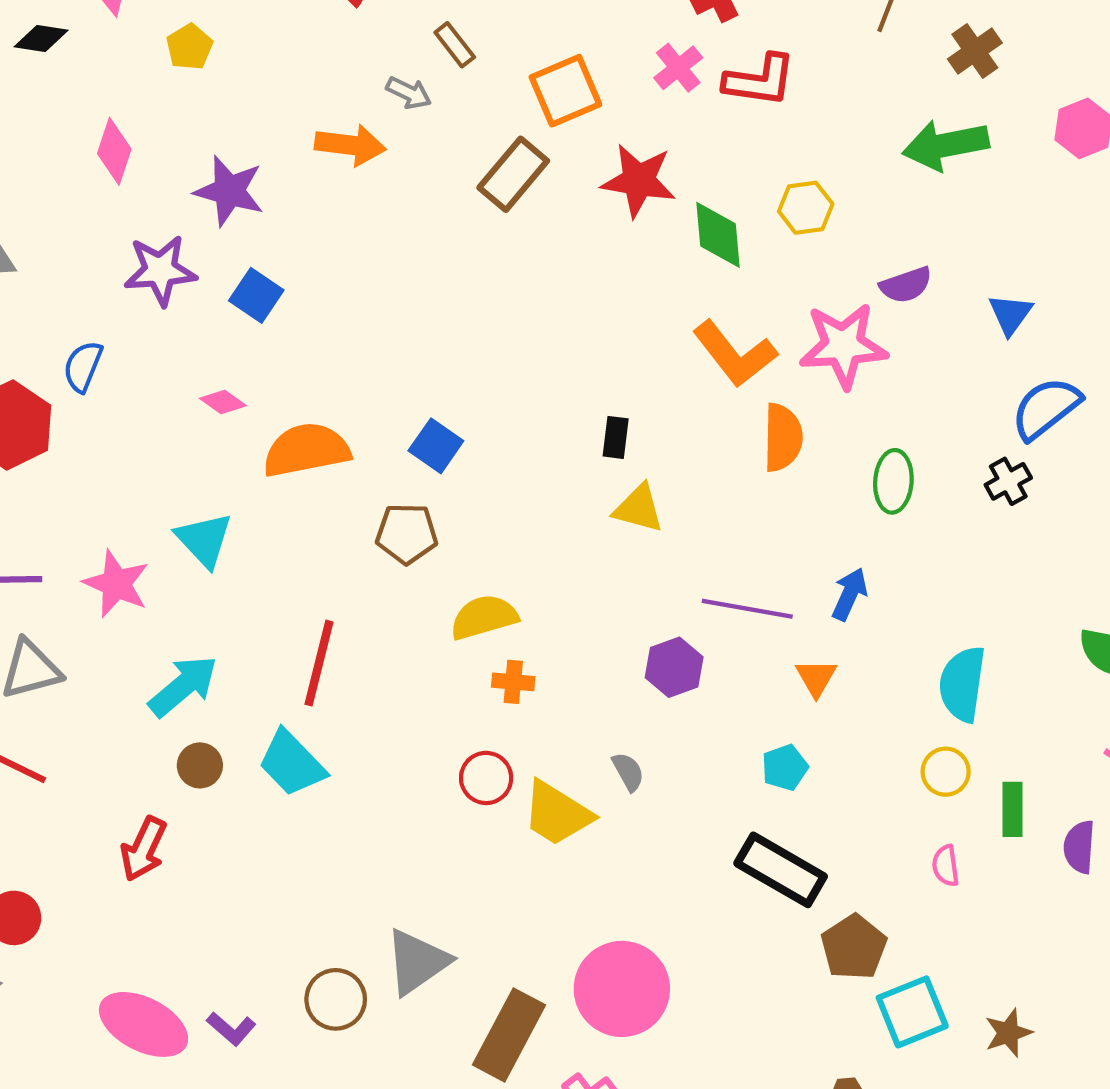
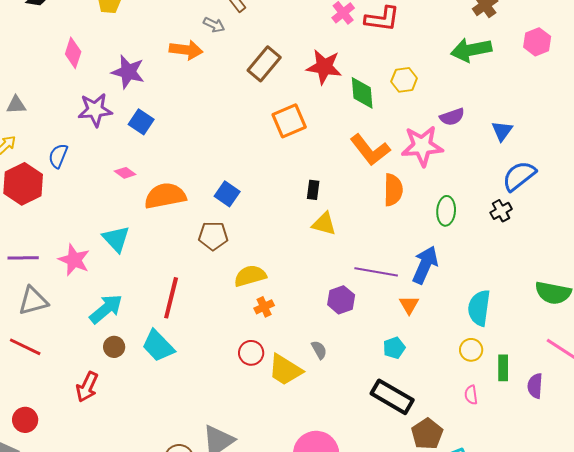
orange square: (565, 91) -> (289, 121), moved
blue arrow: (850, 594) -> (425, 265), size x1.5
orange cross: (513, 682) -> (264, 307), turned -30

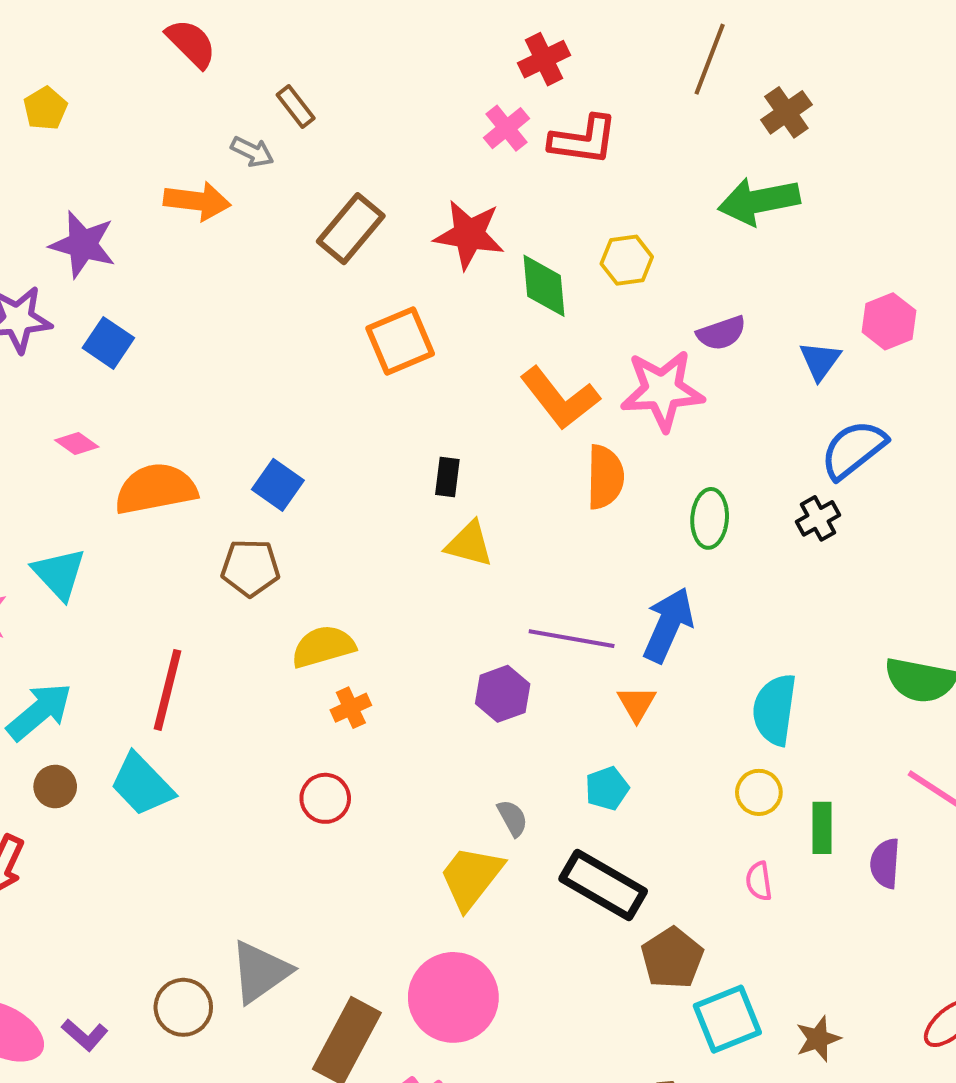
pink hexagon: (537, 42) -> (889, 321), moved
gray semicircle: (319, 350) -> (512, 818), moved
yellow trapezoid: (285, 370) -> (471, 877), moved, turned 96

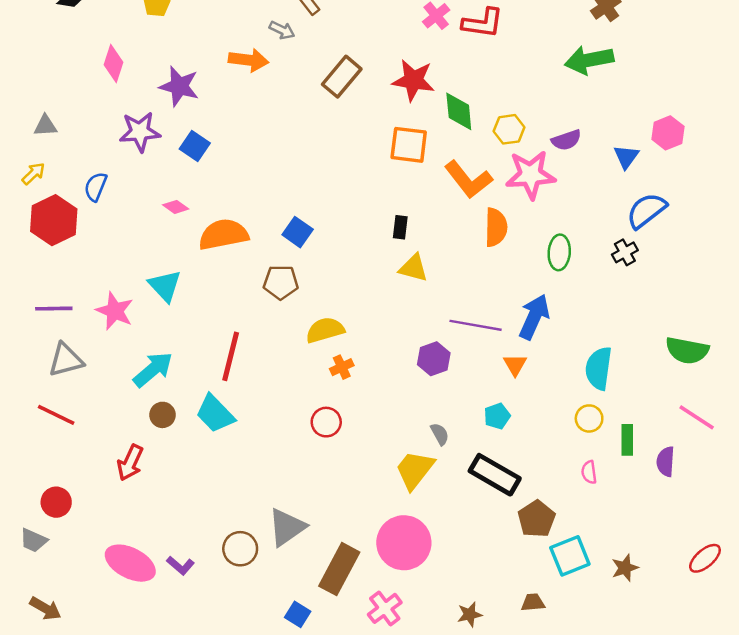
yellow hexagon: (627, 260) -> (509, 129), moved
orange square: (400, 341) -> (409, 145), moved, turned 30

